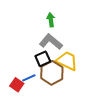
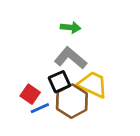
green arrow: (51, 20) -> (71, 27), turned 104
red square: (17, 85) -> (30, 94), moved

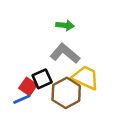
black square: (59, 82) -> (42, 79), moved
blue line: (40, 108) -> (22, 99), moved

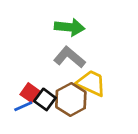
green arrow: (65, 25) -> (69, 27), size x1.5
black square: (42, 79) -> (45, 99), moved, turned -30

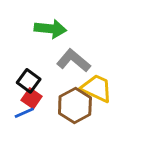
green arrow: (69, 27) -> (50, 29), moved
black square: (45, 99) -> (29, 81), moved

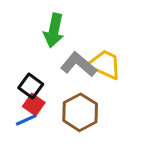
green arrow: (50, 29) -> (54, 30), turned 96
yellow trapezoid: (97, 88) -> (105, 64), moved

